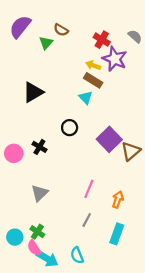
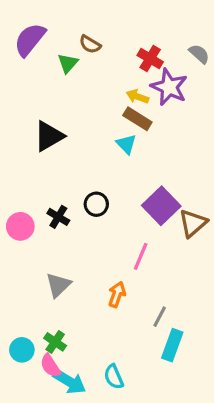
black circle: (70, 128) -> (96, 204), moved
pink line: (89, 189) -> (141, 256), moved
orange arrow: (118, 200) -> (117, 294), moved
gray line: (87, 220) -> (160, 317), moved

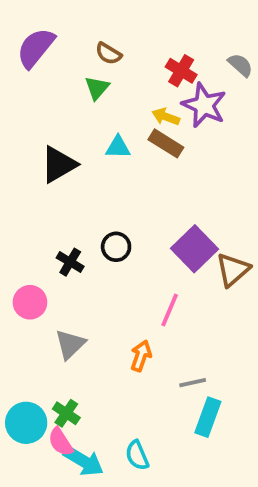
green triangle: (68, 63) -> (97, 88), moved
cyan triangle: (126, 144) -> (118, 147), moved, turned -45
pink circle: (20, 226) -> (30, 302), moved
gray line: (160, 317) -> (193, 383), turned 50
cyan circle: (22, 350) -> (26, 423), size x1.4

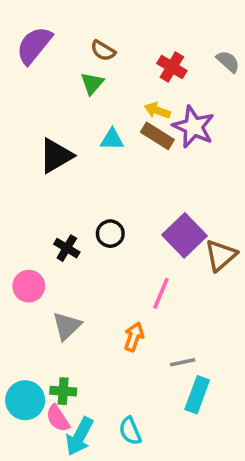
purple star: (204, 105) -> (194, 127), moved
green cross: (66, 413) -> (63, 391), turned -30
cyan arrow: (84, 461) -> (79, 436), turned 87

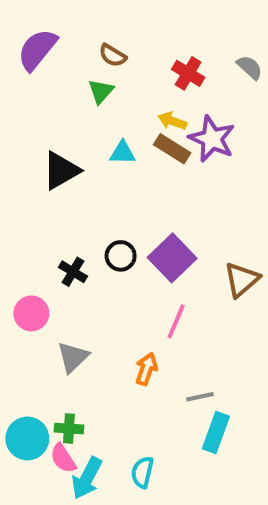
purple square: (185, 235) -> (172, 258), moved
cyan semicircle: (130, 431) -> (142, 472), turned 36

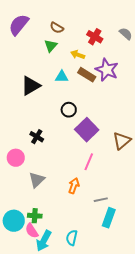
yellow arrow: (172, 121) -> (78, 55), moved
black circle: (121, 256) -> (69, 110), moved

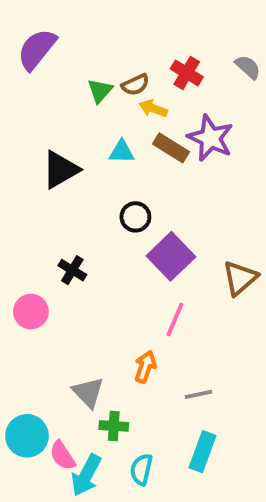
brown semicircle: (57, 28) -> (135, 85), moved, turned -56
gray triangle: (37, 180) -> (88, 392), moved, turned -30
green cross: (35, 216) -> (114, 426), moved
cyan rectangle: (109, 218) -> (203, 452), moved

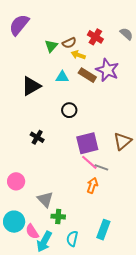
purple square: (171, 256) -> (87, 143), moved, turned 30
pink circle: (31, 312) -> (16, 181), moved
pink line: (175, 319) -> (89, 162), turned -72
orange arrow: (145, 367) -> (92, 185), moved
gray line: (199, 394) -> (101, 167), moved, turned 32

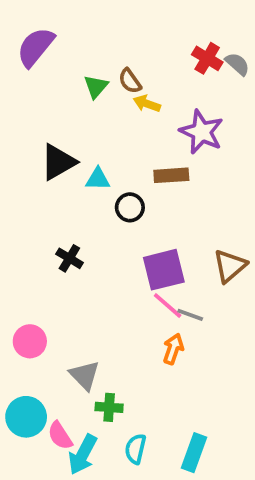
red cross: (95, 37) -> (207, 58), moved
brown semicircle: (69, 43) -> (130, 81), turned 80
brown rectangle: (87, 75) -> (171, 175), moved, turned -36
cyan triangle: (62, 77) -> (98, 179), moved
cyan rectangle: (103, 230) -> (194, 453), moved

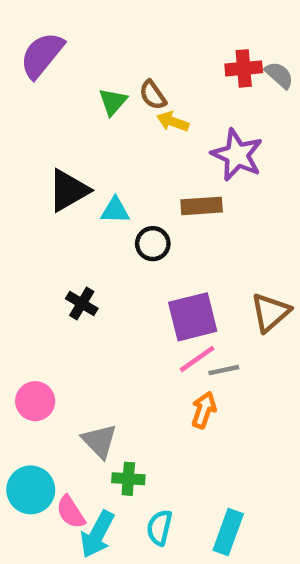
red cross: (207, 58) -> (244, 68), turned -36
pink line: (168, 305) -> (197, 359), turned -76
gray line: (190, 315) -> (224, 370), turned -32

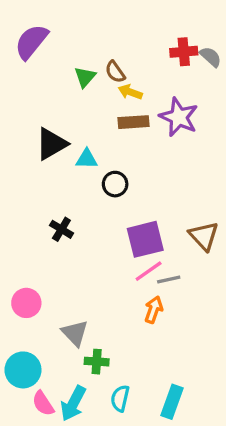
brown rectangle: (202, 206) -> (133, 122), moved
brown triangle: (270, 312) -> (204, 236), turned -32
pink semicircle: (71, 512) -> (43, 403), moved

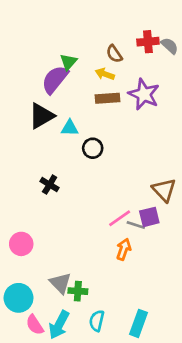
purple semicircle: (31, 42) -> (55, 79), moved
brown semicircle: (115, 72) -> (114, 54), moved
purple square: (145, 239) -> (149, 217), moved, size x0.7
gray line: (169, 279) -> (136, 225), turned 30
gray triangle: (75, 333) -> (60, 283), moved

